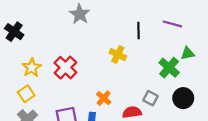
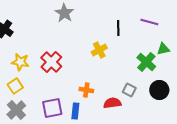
yellow cross: (118, 54) -> (99, 50), turned 35
yellow star: (32, 68) -> (20, 62), turned -30
orange cross: (104, 98) -> (86, 90), turned -32

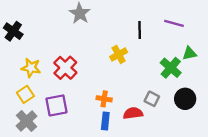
purple square: (52, 108) -> (56, 105), moved
blue rectangle: (75, 111) -> (105, 121), moved

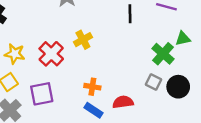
yellow cross: (119, 54) -> (83, 40), moved
gray square: (152, 99) -> (154, 82), moved
blue rectangle: (105, 121) -> (94, 110), turned -63

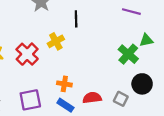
black line: (130, 14) -> (76, 19), moved
gray square: (154, 82) -> (121, 99), moved
purple square: (42, 94) -> (30, 100), moved

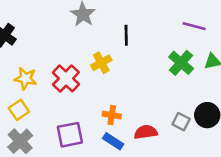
green cross: (128, 54) -> (181, 63), moved
gray square: (121, 99) -> (181, 122), moved

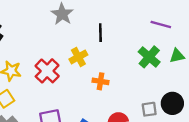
orange cross: (112, 115) -> (100, 81), moved
gray square: (181, 122) -> (149, 109), turned -35

